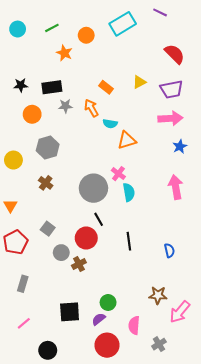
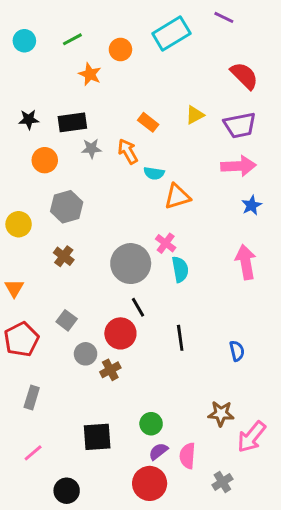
purple semicircle: (99, 319) -> (158, 451), moved

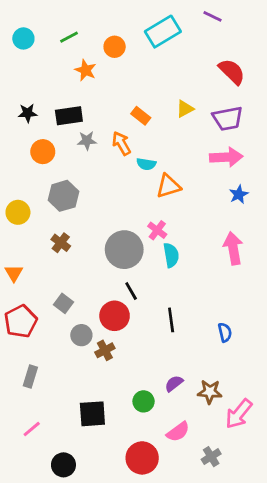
purple semicircle: (158, 451) -> (174, 383), moved
pink semicircle: (187, 456) -> (178, 432), turned -130

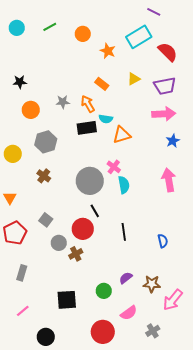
cyan rectangle: (163, 32) -> (139, 37), moved
orange star: (86, 70) -> (108, 51), moved
black rectangle: (69, 116) -> (87, 128), moved

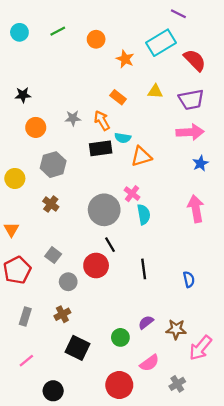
yellow triangle: (134, 79) -> (155, 91), turned 32
brown cross: (76, 254) -> (62, 314), moved
black square: (67, 300) -> (77, 348), turned 30

